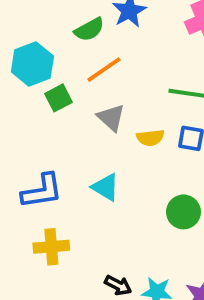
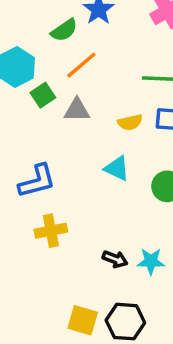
gray triangle: (111, 118) -> (77, 110), moved, turned -36
cyan triangle: (106, 187) -> (117, 168), moved

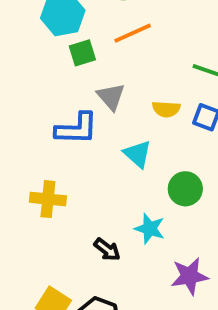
gray triangle: (77, 110) -> (111, 97), moved, turned 32
blue L-shape: (37, 181) -> (77, 129), moved
cyan star: (151, 261) -> (150, 229), moved

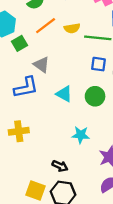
yellow semicircle: (166, 109) -> (72, 28), moved
green circle: (185, 189) -> (95, 96), moved
black arrow: (107, 250) -> (60, 166), moved

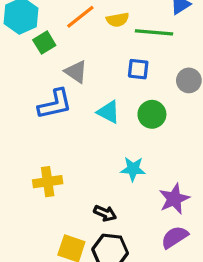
blue square: (98, 64) -> (138, 69), moved
yellow cross: (19, 131) -> (48, 182), moved

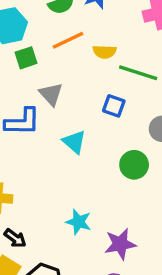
green circle: (152, 114) -> (134, 165), moved
cyan star: (133, 169) -> (78, 222), moved
black arrow: (105, 213) -> (15, 238), moved

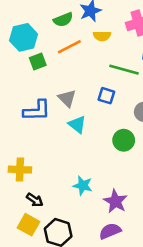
yellow semicircle: (104, 52) -> (102, 36), moved
gray triangle: (51, 94) -> (67, 98), moved
purple star: (120, 244) -> (115, 201), turned -30

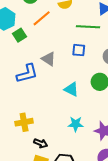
cyan triangle: (77, 124) -> (71, 89), moved

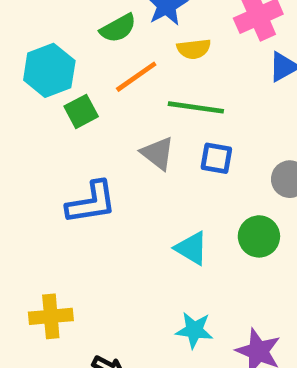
green line: (88, 27) -> (196, 107), moved
gray triangle: (49, 59) -> (158, 153), moved
yellow cross: (24, 122) -> (51, 316), moved

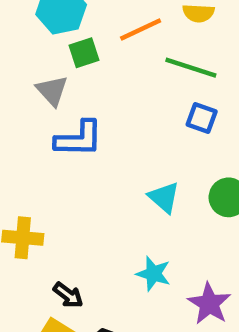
gray triangle: (158, 153) -> (52, 91), moved

